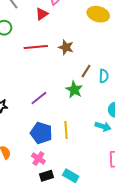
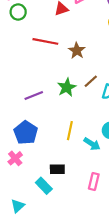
green star: (74, 90) -> (67, 87), moved
yellow line: (66, 130) -> (70, 131), moved
black rectangle: (46, 176) -> (57, 169), moved

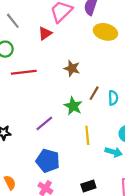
red line: (45, 41) -> (24, 72), moved
yellow line: (70, 131) -> (87, 135), moved

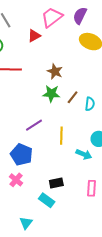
green star: (73, 106) -> (51, 94), moved, turned -30
purple line: (44, 123) -> (34, 125), moved

